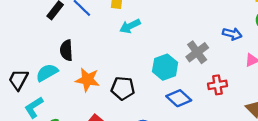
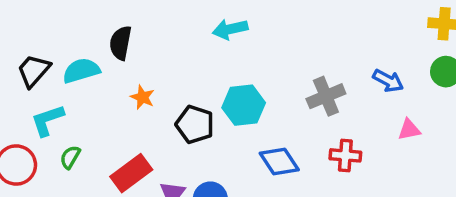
cyan hexagon: (165, 67) -> (244, 105), moved
orange star: (87, 80) -> (142, 97), size x0.6

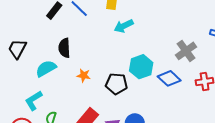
black trapezoid: (34, 71) -> (17, 49), moved
blue diamond: (279, 162) -> (169, 78), moved

